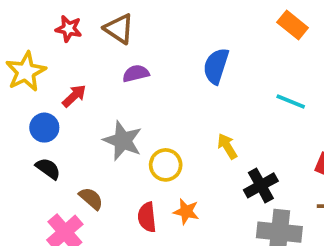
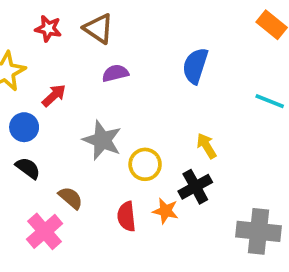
black cross: (261, 185) -> (195, 187), moved

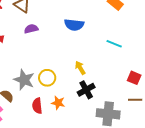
blue semicircle: (195, 66) -> (74, 25), turned -102
gray star: (102, 140) -> (24, 80), moved
black cross: (195, 187) -> (86, 90), moved

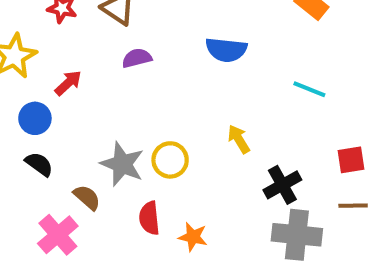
red square: (134, 78) -> (351, 160), turned -32
black cross: (86, 90) -> (282, 185), moved
orange star: (58, 103) -> (193, 237), moved

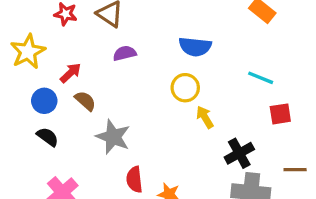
yellow circle: (170, 160) -> (185, 88), moved
red square: (351, 160) -> (280, 114), moved
brown semicircle: (87, 197) -> (85, 101), moved

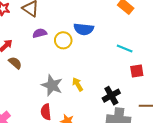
yellow circle: (185, 88) -> (63, 40), moved
yellow arrow: (205, 117) -> (78, 84), moved
gray star: (113, 137) -> (52, 85), moved

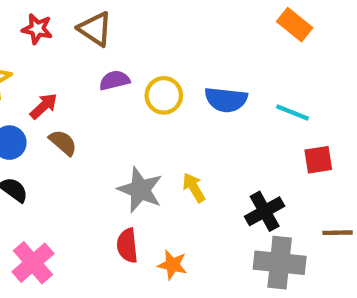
blue semicircle: (84, 29) -> (226, 100), moved

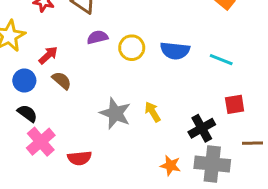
red square: (318, 160) -> (235, 104), moved
red semicircle: (127, 246) -> (80, 158), moved, turned -90
pink cross: (33, 263) -> (41, 142), moved
orange star: (172, 265) -> (170, 166), moved

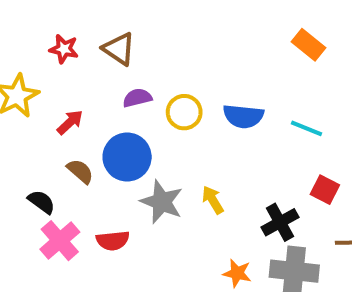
blue circle: (24, 81) -> (127, 157), moved, size x1.5
brown semicircle: (62, 81) -> (80, 171), moved
red square: (235, 104) -> (325, 190), turned 36
red semicircle: (80, 158) -> (113, 241), moved

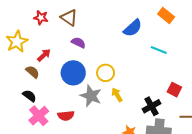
purple semicircle: (137, 98) -> (78, 43), turned 40
yellow circle: (184, 112) -> (106, 73), moved
blue semicircle: (243, 116) -> (133, 28), moved, turned -48
cyan line: (306, 128) -> (159, 50), moved
brown semicircle: (80, 171) -> (33, 72), moved

